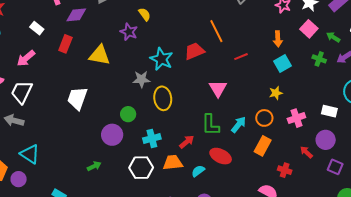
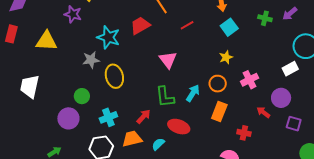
white rectangle: (329, 111) -> (290, 69), moved, turned -35

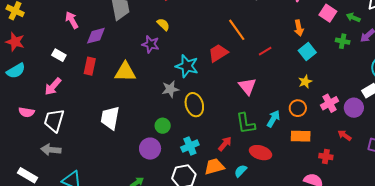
purple circle: (281, 98) -> (354, 108), moved
orange rectangle: (219, 111) -> (301, 136), turned 72

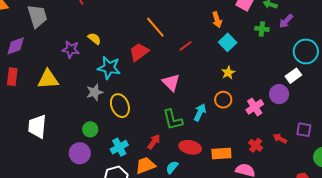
yellow semicircle: (163, 24) -> (94, 39), moved
pink cross: (330, 103) -> (255, 107), moved
red arrow: (345, 135) -> (280, 138), moved
orange rectangle: (301, 136) -> (221, 154), moved
red cross: (326, 156) -> (256, 145), turned 32

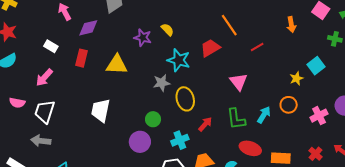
cyan square: (228, 42) -> (316, 66), moved
red arrow: (154, 142) -> (205, 124), moved

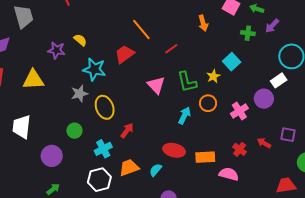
green L-shape: (236, 119) -> (187, 82), moved
purple circle: (140, 142) -> (52, 156), moved

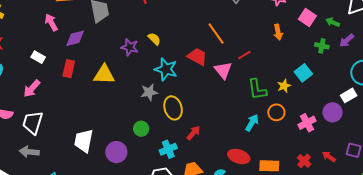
red trapezoid: (125, 54) -> (197, 57), turned 60
pink triangle: (156, 85) -> (223, 70), moved
white trapezoid: (21, 127) -> (84, 141), moved

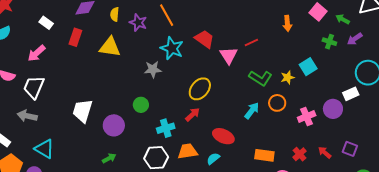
orange line: (216, 34) -> (167, 15), moved
yellow semicircle: (154, 39) -> (115, 14), moved, turned -136
green L-shape: (257, 89) -> (260, 78), turned -55
yellow ellipse: (173, 108) -> (200, 89), moved, turned 50
red ellipse: (239, 156) -> (223, 136), moved

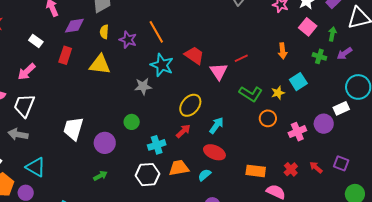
green arrow: (343, 19) -> (332, 34), turned 72
orange arrow: (287, 23) -> (283, 51), moved
cyan arrow: (252, 111) -> (217, 125), moved

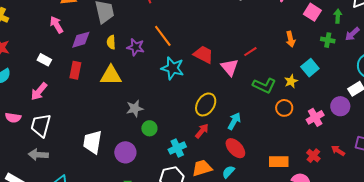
gray star: (143, 86) -> (135, 108), moved
red ellipse: (214, 152) -> (235, 148), turned 30

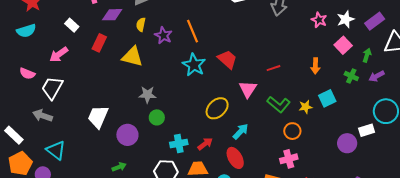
pink triangle: (230, 67) -> (248, 89), moved
pink cross: (315, 117) -> (289, 159), moved
red arrow: (202, 131) -> (205, 144), moved

